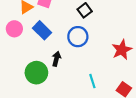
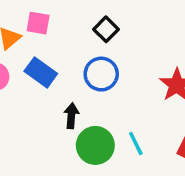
green circle: (36, 73) -> (95, 145), moved

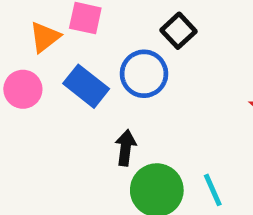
blue circle: (101, 74) -> (144, 74), moved

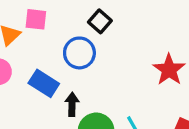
blue rectangle: (86, 86) -> (44, 83), moved

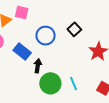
black square: (100, 21) -> (74, 29), moved

